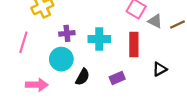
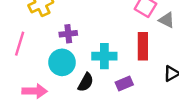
cyan cross: (99, 39) -> (104, 56), moved

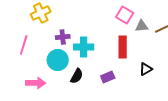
gray triangle: (167, 20) -> (142, 26), turned -32
cyan cross: (104, 56) -> (84, 47), moved

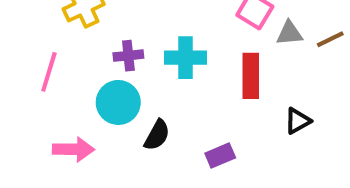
cyan cross: (84, 47) -> (185, 58), moved
purple rectangle: (108, 77) -> (220, 155), moved

